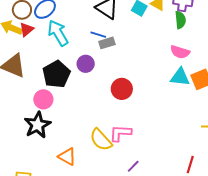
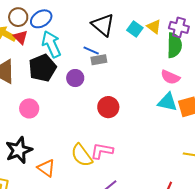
green semicircle: (180, 20) -> (174, 45), size x1.4
red triangle: (27, 30) -> (21, 37), turned -42
black pentagon: (56, 74) -> (43, 68), moved
black star: (37, 125) -> (19, 150), moved

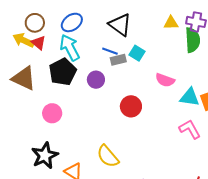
blue ellipse: (41, 19) -> (72, 22), moved
yellow triangle: (154, 27) -> (171, 23), turned -35
cyan square: (135, 29) -> (137, 53), moved
pink semicircle: (170, 77) -> (165, 80), moved
pink L-shape: (102, 151) -> (190, 129), moved, turned 55

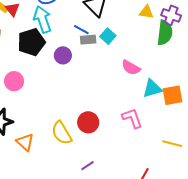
cyan triangle: (190, 97) -> (152, 89), turned -35
red circle: (131, 106) -> (88, 122), moved
pink L-shape: (190, 129) -> (132, 118), moved

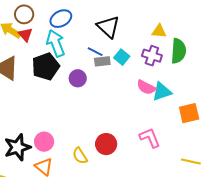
purple cross: (171, 15) -> (152, 56), moved
pink circle: (14, 81) -> (44, 142), moved
cyan triangle: (152, 89) -> (162, 92), moved
yellow semicircle: (62, 133) -> (80, 156), size x0.7

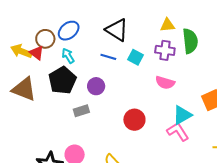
brown circle: (24, 14) -> (45, 39), moved
cyan arrow: (56, 43) -> (68, 56), size x0.6
gray rectangle: (102, 61) -> (81, 111), moved
cyan triangle: (162, 92) -> (182, 115), moved
red circle: (106, 144) -> (134, 120), moved

